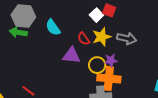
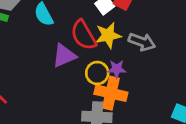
red semicircle: (84, 39) -> (83, 35), size x1.6
purple triangle: (72, 55) -> (64, 56), turned -36

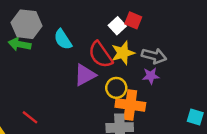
purple star: (117, 69) -> (151, 76), moved

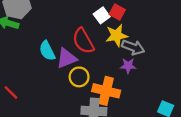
cyan semicircle: (63, 39) -> (47, 51), moved
yellow star: (123, 53) -> (117, 35), moved
yellow circle: (116, 88) -> (79, 77), moved

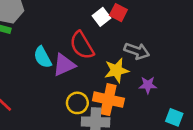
yellow star: (117, 35) -> (116, 70), moved
purple star: (128, 66) -> (148, 85), moved
yellow circle: (79, 77) -> (77, 103), moved

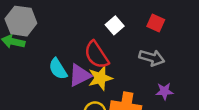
red square: (118, 13) -> (156, 23), moved
yellow star: (116, 70) -> (100, 78), moved

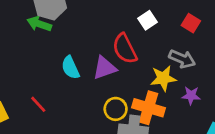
cyan semicircle: (58, 69) -> (70, 68), moved
yellow star: (100, 78) -> (163, 78), moved

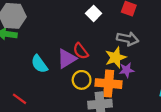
red semicircle: (125, 49) -> (81, 51), moved, size x0.7
purple star: (191, 96) -> (127, 70), moved
yellow circle: (116, 109) -> (82, 80), moved

